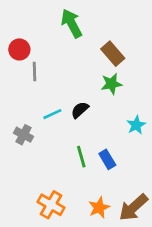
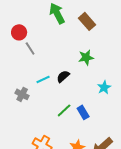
brown rectangle: (113, 54) -> (87, 21), moved
gray line: (34, 71) -> (30, 48), turned -32
green line: (81, 157) -> (64, 110), turned 63

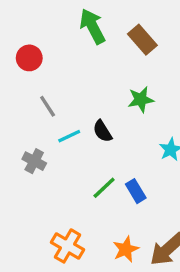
gray line: (30, 48) -> (48, 106), moved
black semicircle: (63, 76) -> (102, 131), turned -80

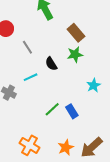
brown rectangle: (142, 40) -> (76, 33), moved
gray line: (48, 106) -> (27, 47), moved
black semicircle: (102, 131) -> (51, 64), moved

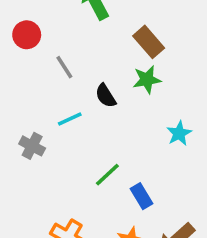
blue rectangle: (72, 111) -> (141, 196), moved

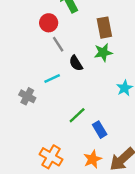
red circle: (27, 35) -> (49, 23), moved
brown rectangle: (149, 42) -> (104, 28), turned 30
gray line: (64, 67) -> (58, 44), moved

